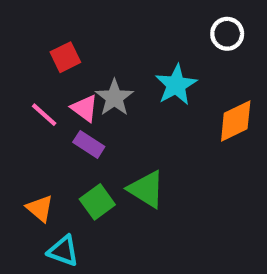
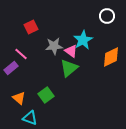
gray star: (114, 98) -> (54, 46), turned 30
pink triangle: (85, 108) -> (71, 51), moved
purple rectangle: (89, 144) -> (11, 68), moved, turned -72
green triangle: (146, 189) -> (69, 68), moved, turned 48

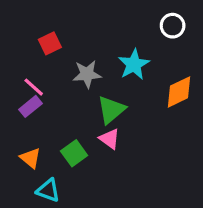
pink triangle: (71, 51) -> (110, 139), moved
purple rectangle: (11, 68) -> (30, 106), moved

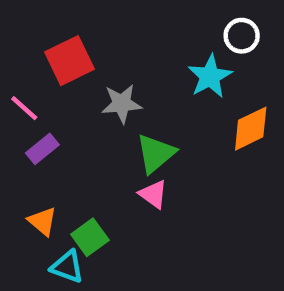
red square: (50, 43) -> (70, 61), size x1.5
cyan star: (134, 64) -> (210, 76), moved
pink line: (34, 87) -> (24, 108), moved
green square: (74, 153) -> (90, 237), moved

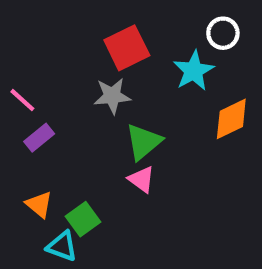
red square: (70, 61) -> (127, 48), moved

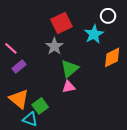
gray star: (112, 96) -> (54, 46), turned -30
pink triangle: (141, 179) -> (69, 87), turned -48
orange triangle: (39, 204) -> (19, 99), size x1.5

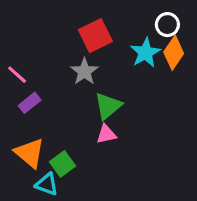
orange diamond: (112, 57) -> (174, 53), moved, turned -30

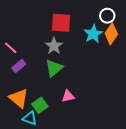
red square: (95, 36) -> (61, 23), turned 30
green triangle: (108, 106) -> (54, 68), moved
pink triangle: (106, 134) -> (68, 96), moved

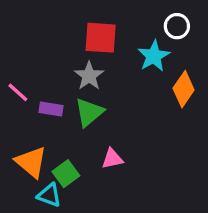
orange diamond: (111, 34) -> (184, 89), moved
pink line: (11, 48) -> (18, 92), moved
purple rectangle: (19, 66) -> (51, 109), moved, turned 48

